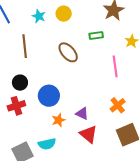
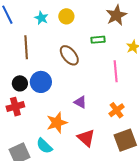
blue circle: (49, 96) -> (41, 82), moved
purple triangle: (82, 114) -> (80, 102), moved
orange star: (58, 120) -> (57, 123), size x1.5
cyan semicircle: (47, 144) -> (44, 146), turned 54

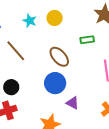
brown line: (26, 47) -> (16, 51), turned -35
blue circle: (41, 82) -> (55, 83), moved

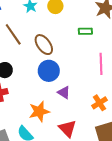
brown ellipse: (59, 57) -> (44, 45), moved

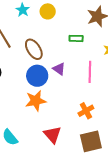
purple triangle: (64, 92) -> (59, 69), moved
orange star: (39, 111) -> (36, 101), moved

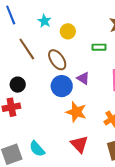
yellow circle: (48, 11) -> (68, 31), moved
orange star: (36, 101) -> (76, 112), moved, turned 30

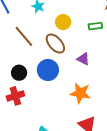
yellow circle: (68, 31) -> (63, 22), moved
blue circle: (62, 86) -> (48, 70), moved

